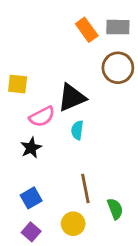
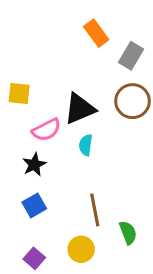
gray rectangle: (118, 27) -> (131, 56), moved, turned -60
brown circle: (118, 68) -> (133, 101), moved
blue square: (31, 198) -> (34, 205), moved

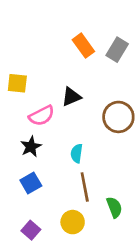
orange rectangle: (96, 33) -> (83, 46), moved
brown circle: (133, 101) -> (118, 117), moved
black triangle: (80, 109) -> (71, 97), size x0.7
cyan semicircle: (86, 145) -> (77, 153), moved

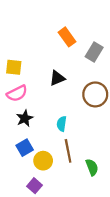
gray rectangle: (117, 50) -> (94, 52), moved
pink semicircle: (42, 116) -> (17, 93), moved
yellow circle: (73, 222) -> (43, 161), moved
purple square: (31, 230) -> (34, 186), moved

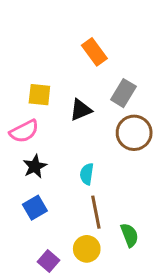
gray rectangle: (94, 52) -> (123, 93), moved
yellow square: (14, 67) -> (39, 95), moved
yellow circle: (43, 161) -> (87, 249), moved

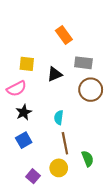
gray rectangle: (123, 93) -> (83, 63), turned 66

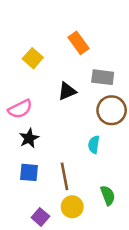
yellow square: (27, 64) -> (33, 58), moved, turned 35
cyan semicircle: (59, 117) -> (94, 145), moved
blue square: (24, 140) -> (29, 172), turned 35
brown line: (65, 143) -> (65, 176), moved

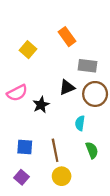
black triangle: (67, 91) -> (67, 87), moved
black star: (29, 138) -> (41, 105), moved
green semicircle: (108, 195) -> (92, 150), moved
purple square: (40, 217) -> (21, 177), moved

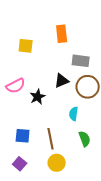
orange rectangle: (67, 37) -> (62, 34), turned 30
yellow square: (28, 50) -> (26, 46), turned -35

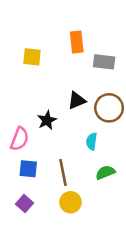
gray rectangle: (81, 61) -> (104, 62), moved
pink semicircle: (16, 86) -> (20, 139), moved, turned -42
green semicircle: (85, 139) -> (105, 172), turned -91

